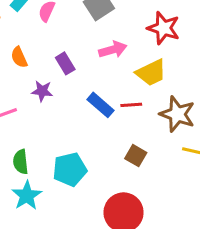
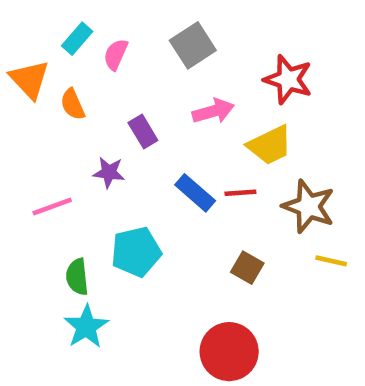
orange semicircle: (19, 57) -> (73, 104), moved
cyan pentagon: (70, 169) -> (136, 252), moved

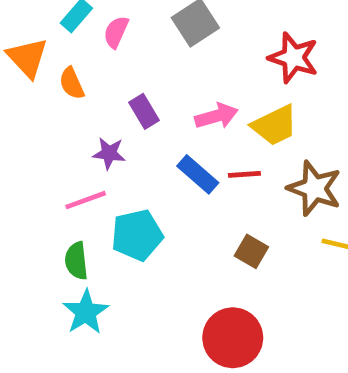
pink arrow: (213, 111) -> (216, 116), moved
pink line: (52, 206) -> (86, 200), moved

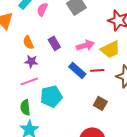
orange semicircle: (72, 83) -> (28, 42), moved
purple star: (109, 153) -> (31, 61), moved

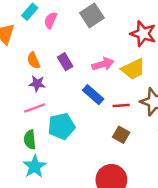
red line: (97, 70) -> (121, 106), moved

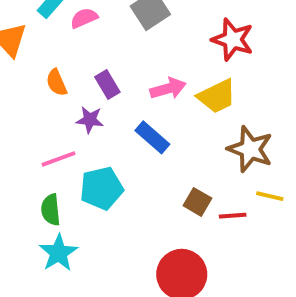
pink semicircle: (51, 20) -> (84, 18), turned 42
purple star: (37, 84) -> (90, 120), moved
red line: (121, 106) -> (233, 216), moved

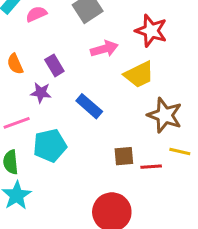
pink arrow: (168, 88) -> (104, 49), moved
brown square: (197, 202) -> (124, 156), turned -35

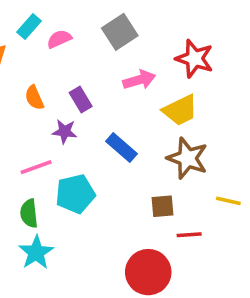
brown star: (165, 115) -> (187, 158), moved
red line: (151, 167) -> (189, 235), moved

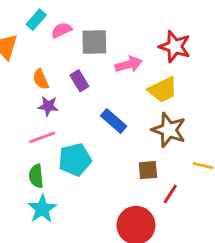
gray square: (120, 32) -> (94, 42), moved, turned 32
purple star: (65, 132) -> (48, 106), moved
red line: (189, 235) -> (170, 194), turned -54

